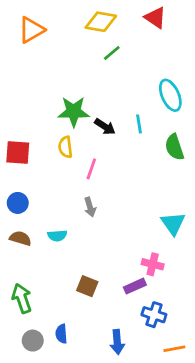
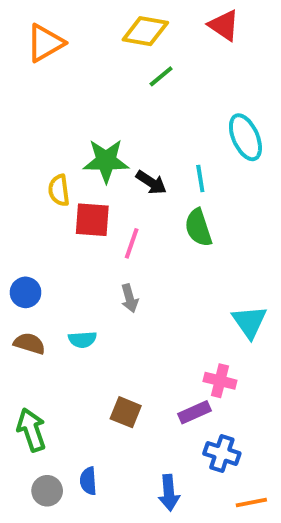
yellow semicircle: (65, 147) -> (59, 190), moved
green semicircle: (174, 147) -> (198, 228), moved
red square: (18, 153) -> (92, 220), moved

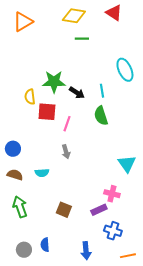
green line: (161, 76) -> (82, 39), turned 40
green arrow: (31, 430) -> (20, 207), moved

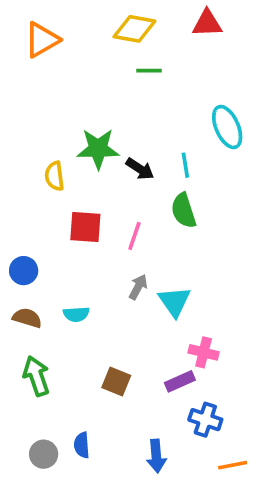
red triangle: (114, 13) -> (207, 23), turned -36
red square: (47, 112) -> (85, 227), moved
pink line: (67, 124) -> (134, 236), moved
gray arrow: (66, 152) -> (138, 287), moved, turned -136
cyan triangle: (127, 164) -> (174, 301), moved

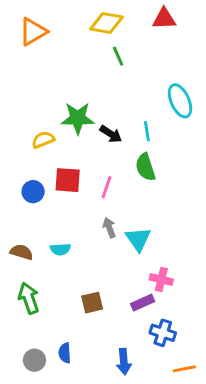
green line: (149, 71) -> (118, 56), turned 66
yellow semicircle: (54, 176) -> (43, 140), turned 75
blue circle: (24, 271) -> (33, 192), moved
gray arrow: (138, 287) -> (109, 228), turned -48
brown square: (116, 381) -> (92, 303), turned -35

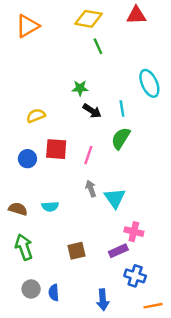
green star: (78, 118) -> (80, 88), moved, size x0.6
green semicircle: (145, 167) -> (121, 138), turned 50
gray circle: (34, 360) -> (31, 289), moved

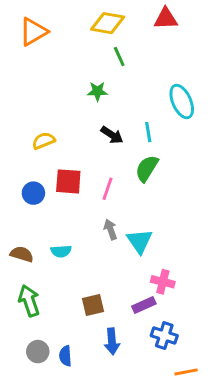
green star: (80, 88) -> (97, 91), moved
blue arrow: (103, 300) -> (112, 341), moved

